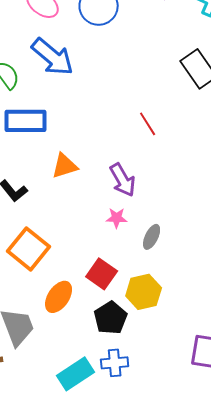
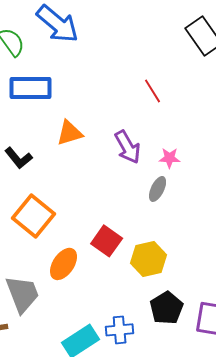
pink star: (117, 218) -> (170, 158), moved
gray ellipse: (152, 237) -> (158, 189), moved
black pentagon: (111, 318) -> (167, 308), moved

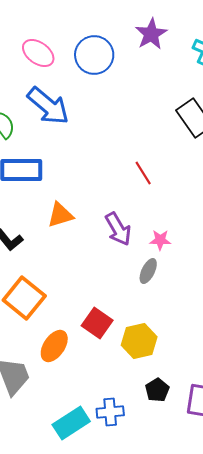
black pentagon: (167, 308) -> (157, 390), size x0.7

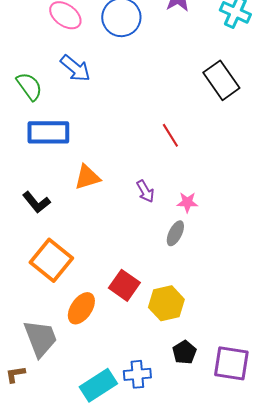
blue arrow: (48, 106) -> (75, 68), size x0.7
purple arrow: (118, 229) -> (145, 191), size x0.7

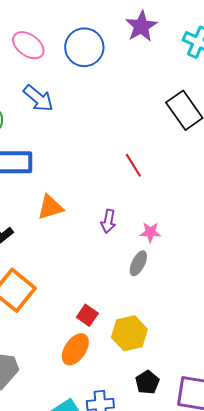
purple arrow: (145, 191) -> (108, 221), turned 40
red square: (124, 285) -> (87, 315), size x0.7
orange ellipse: (81, 308) -> (75, 349), moved

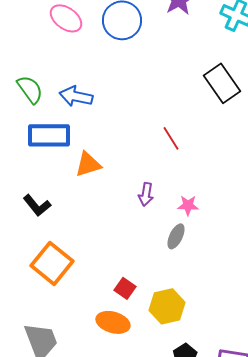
blue arrow: (38, 98) -> (76, 96), moved, turned 152
orange triangle: (50, 207) -> (88, 164), moved
orange ellipse: (75, 349) -> (113, 322), turned 72

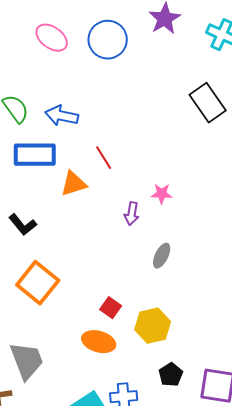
red line: (171, 138) -> (104, 158), moved
pink star: (188, 205) -> (162, 194), moved

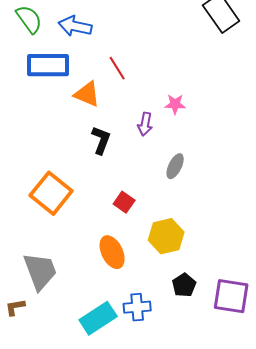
orange triangle: (74, 184) -> (87, 94), turned 40
black L-shape: (23, 225) -> (101, 140), moved, turned -120
red square: (111, 308) -> (124, 202), moved
orange ellipse: (99, 342) -> (112, 252), turned 48

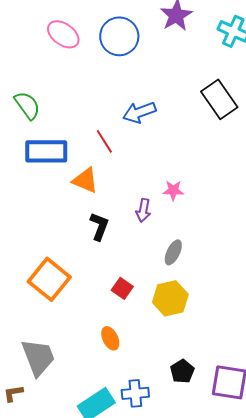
blue arrow: (75, 26) -> (139, 112), moved, turned -32
red line: (117, 68) -> (104, 141), moved
yellow hexagon: (166, 236) -> (170, 298), moved
orange ellipse: (112, 252) -> (110, 338), size x0.7

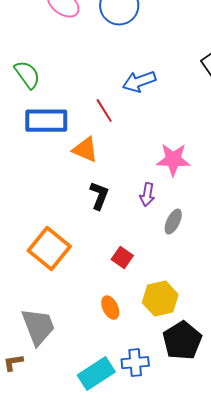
pink star: (173, 190) -> (173, 160), size x1.6
purple arrow: (143, 210) -> (147, 195), moved
yellow hexagon: (170, 298) -> (160, 299), moved
black pentagon: (182, 371) -> (182, 341), size x1.6

